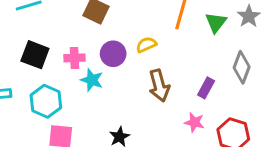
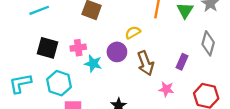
purple circle: (113, 54) -> (117, 52), moved
pink star: (194, 122) -> (166, 89), moved

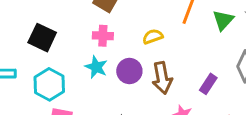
pink cross: (78, 48) -> (103, 36), moved
purple circle: (117, 52) -> (129, 71), moved

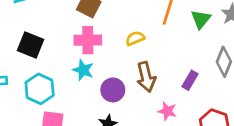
pink cross: (103, 36) -> (88, 40), size x1.4
purple circle: (129, 71) -> (113, 90), moved

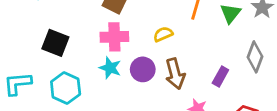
purple circle: (113, 90) -> (143, 69), moved

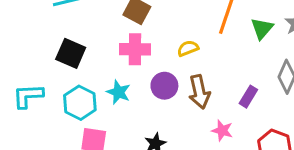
cyan star: (110, 68) -> (119, 92), moved

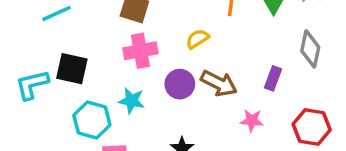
brown arrow: (199, 92) -> (219, 83), turned -40
cyan L-shape: (28, 96) -> (32, 85), moved

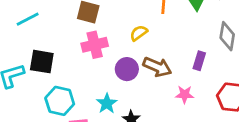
cyan star: (132, 101) -> (107, 103), moved, turned 30

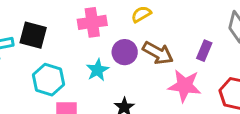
pink star: (185, 94) -> (185, 86), size x1.6
cyan star: (107, 103) -> (98, 70), moved

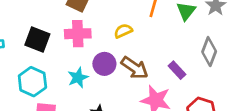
black square: (33, 35) -> (37, 40), moved
purple rectangle: (204, 51) -> (177, 70), turned -72

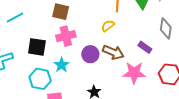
yellow semicircle: (123, 31) -> (108, 26), moved
cyan star: (78, 78) -> (61, 65), moved

